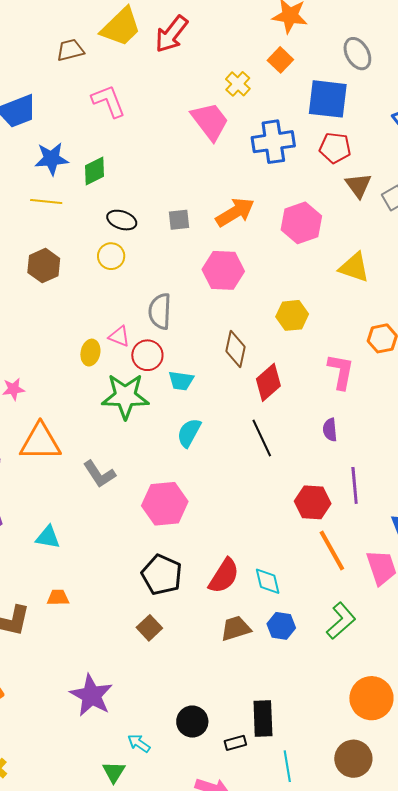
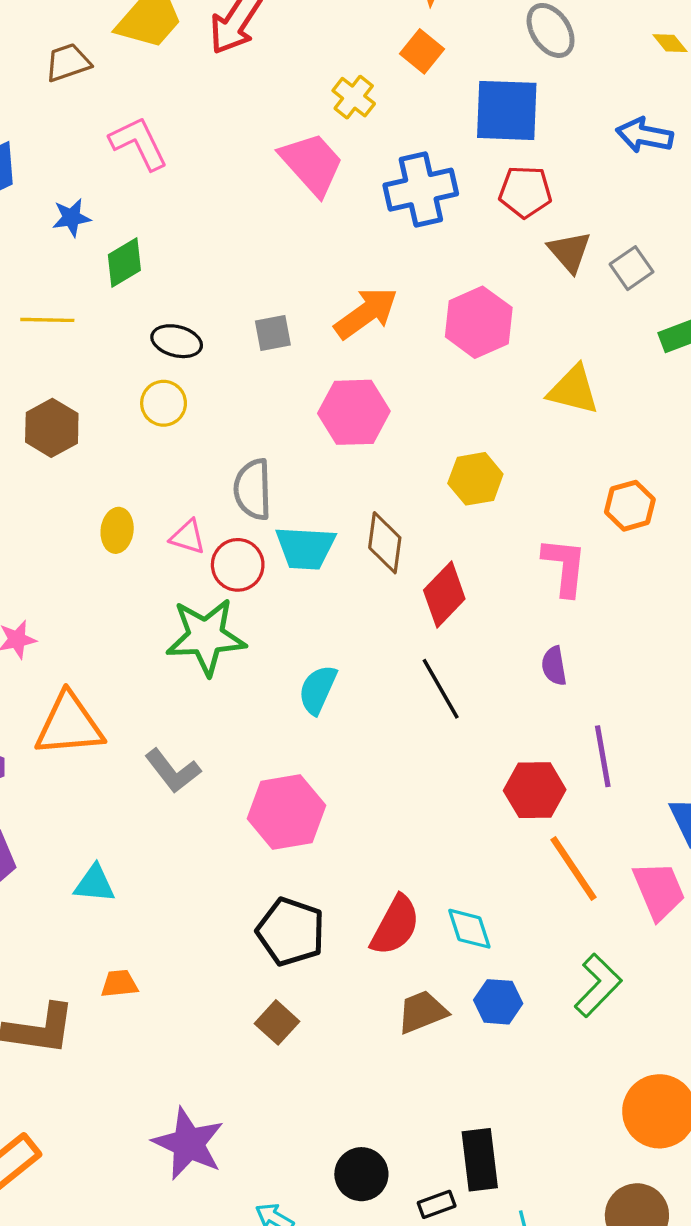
blue star: (51, 159) -> (71, 218), moved, size x0.7
yellow ellipse: (90, 353) -> (117, 530), moved
cyan trapezoid: (181, 381) -> (305, 548), moved, size x1.4

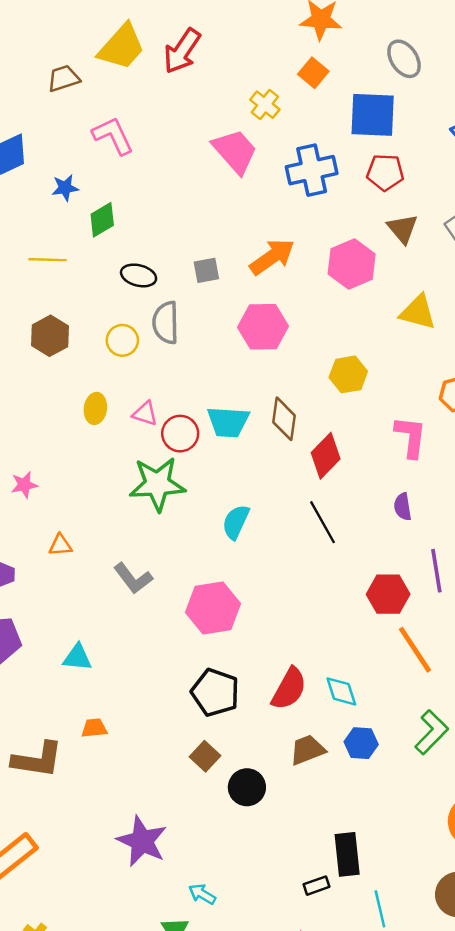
brown triangle: (570, 252) -> (403, 229), moved
yellow circle: (164, 403) -> (122, 340), moved
gray semicircle: (253, 489) -> (166, 323), moved
orange triangle: (69, 725) -> (60, 545), size x0.5
black circle: (361, 1174) -> (247, 787), moved

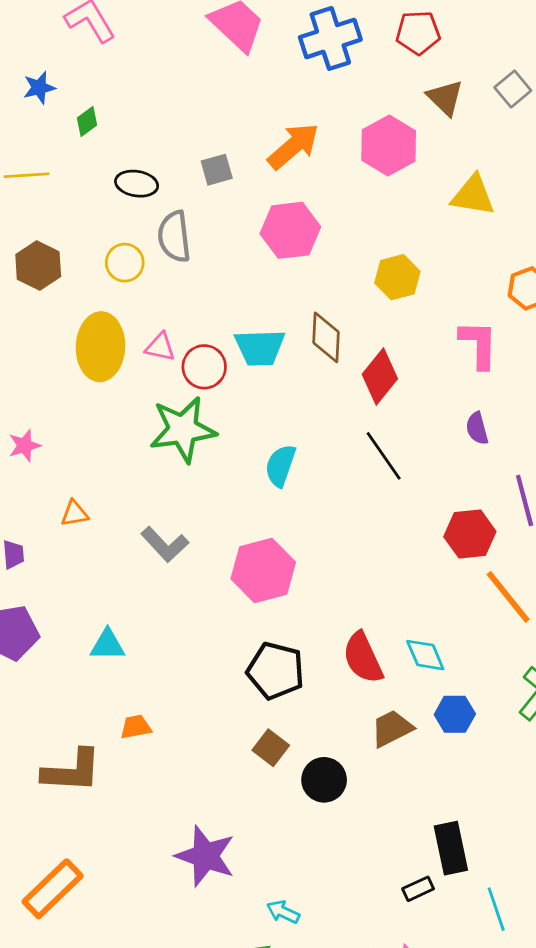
green diamond: (102, 220) -> (87, 121), size x0.7
yellow ellipse: (95, 408) -> (100, 347), size x1.8
red semicircle: (289, 689) -> (363, 658), turned 132

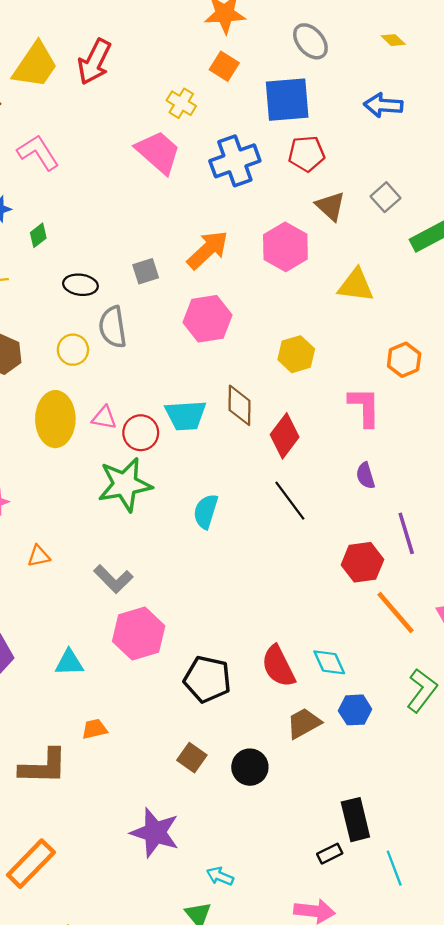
pink hexagon: (263, 571) -> (139, 634), moved
brown square: (271, 748) -> (192, 758), moved

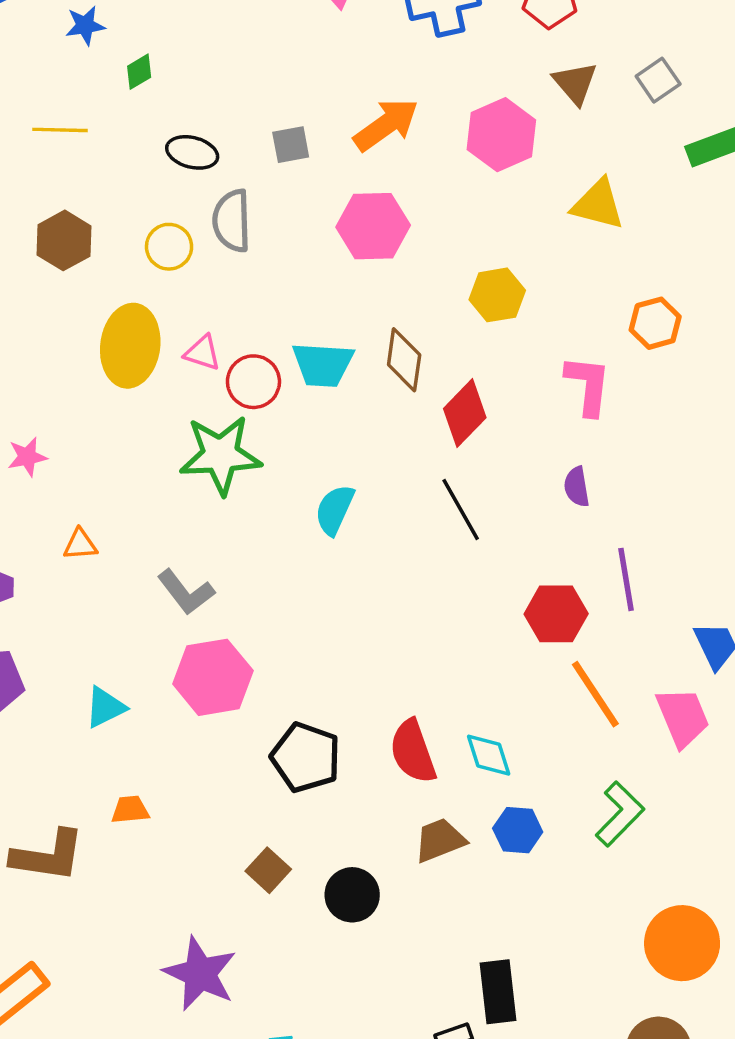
cyan triangle: (69, 663) -> (105, 707), turned -32

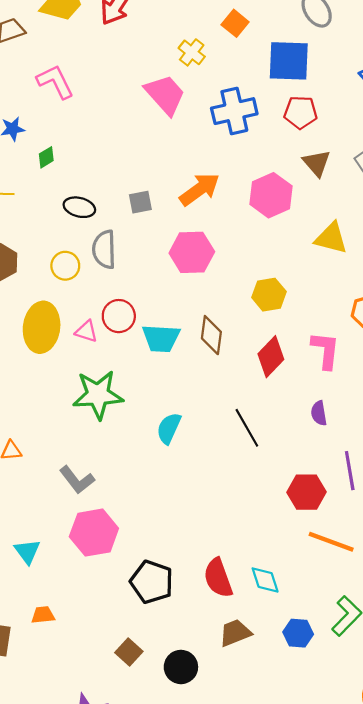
red circle: (253, 382) -> (119, 316), moved
red diamond: (465, 413) -> (271, 357), moved
orange line: (595, 694) -> (331, 542), turned -36
cyan triangle: (105, 707) -> (27, 551), turned -40
blue hexagon: (518, 830) -> (298, 633), moved

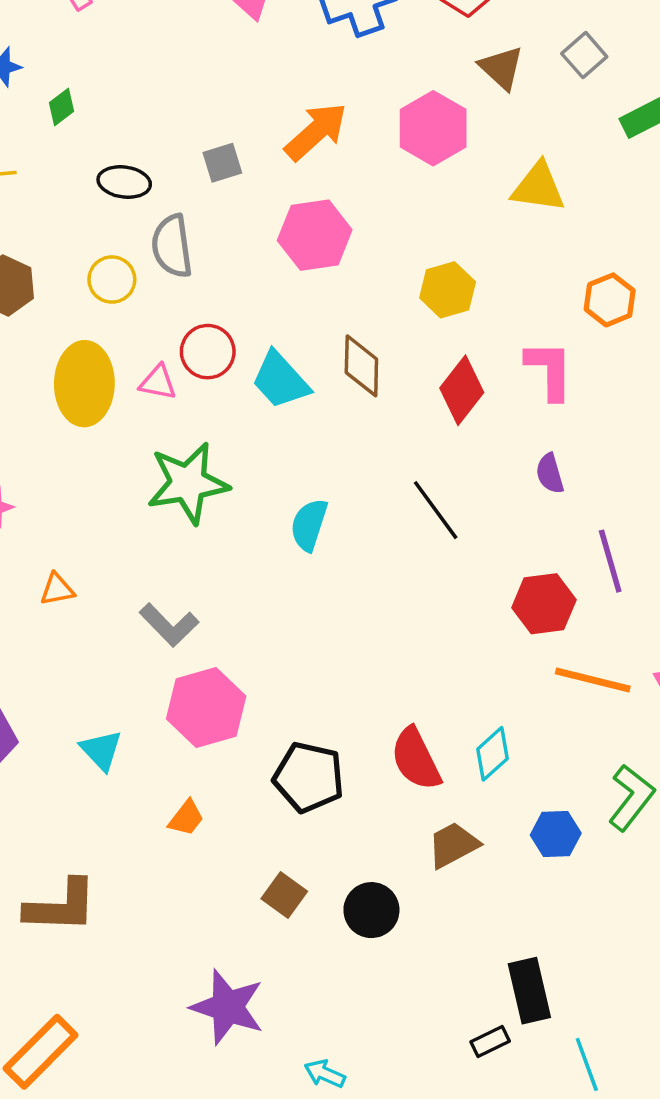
cyan trapezoid: (161, 338) -> (280, 380), turned 51
cyan diamond: (265, 580) -> (492, 754), turned 72
orange trapezoid: (43, 615) -> (186, 818), moved, turned 140

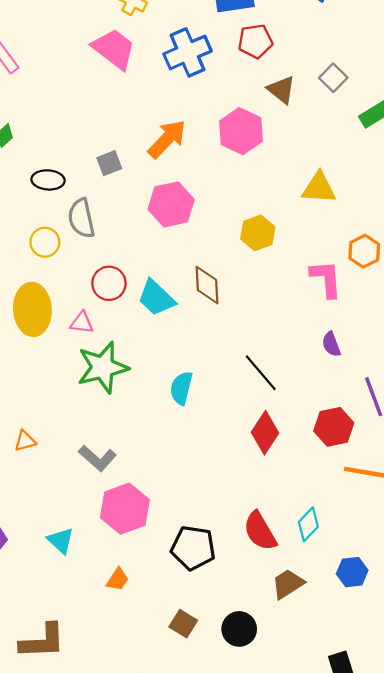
yellow triangle: (538, 187) -> (319, 188), moved
orange hexagon: (610, 300) -> (364, 251), moved
pink triangle: (158, 382) -> (82, 323), moved
red diamond: (462, 390) -> (265, 433), moved

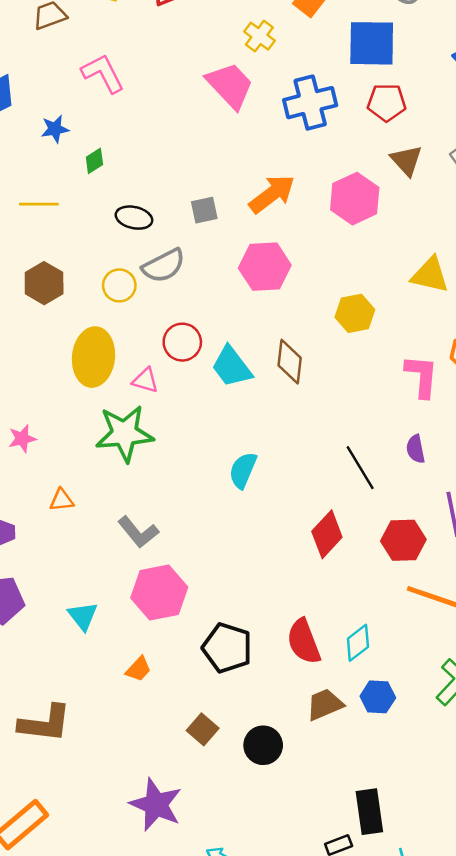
gray semicircle: (81, 218) -> (164, 266), turned -114
green star: (103, 367) -> (124, 433), moved
black line: (261, 373) -> (360, 468), moved
blue hexagon: (352, 572) -> (378, 697), moved

